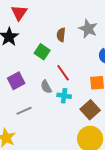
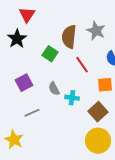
brown semicircle: (61, 35) -> (69, 37), size x1.6
red line: (63, 73) -> (82, 65), moved

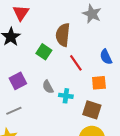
gray star: (96, 31) -> (92, 14), moved
brown square: (98, 112) -> (92, 110), turned -30
gray line: (32, 113) -> (14, 111), moved

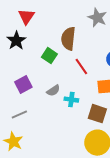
gray semicircle: (48, 87) -> (53, 91), turned -96

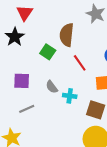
purple square: (23, 85) -> (22, 81), turned 30
gray semicircle: (53, 91) -> (52, 87), turned 88
gray line: (19, 115) -> (27, 109), moved

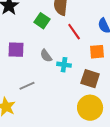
gray line: (27, 109) -> (27, 86), moved

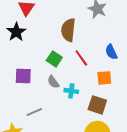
green square: (42, 21) -> (54, 59), moved

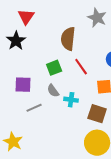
green square: (54, 59) -> (54, 68), turned 35
gray line: (34, 112) -> (34, 108), moved

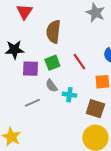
brown semicircle: (68, 39) -> (53, 32), moved
black star: (16, 41) -> (14, 50), moved, turned 30
purple square: (23, 85) -> (30, 69), moved

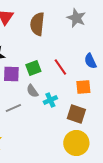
brown semicircle: (53, 32) -> (37, 24), moved
cyan cross: (69, 95) -> (50, 100), turned -32

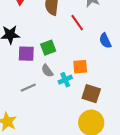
red line: (60, 67) -> (77, 23), moved
orange square: (83, 87) -> (80, 67), moved

